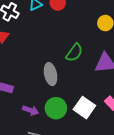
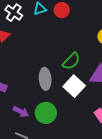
white square: (84, 108) -> (74, 86), moved

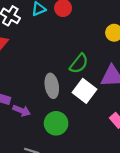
purple arrow: (21, 112) -> (22, 111), moved

